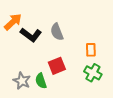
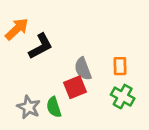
gray semicircle: (57, 32) -> (83, 69), moved
black L-shape: (31, 35) -> (41, 46), turned -65

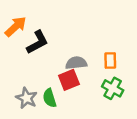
gray semicircle: (83, 69) -> (76, 63), turned 105

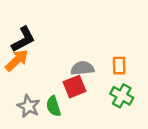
orange arrow: (16, 27) -> (17, 60), moved
black L-shape: (37, 42) -> (23, 39), moved

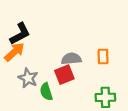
green cross: (122, 96) -> (105, 97), moved, turned -30
gray star: (29, 106) -> (28, 78), moved

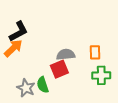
gray star: (28, 78) -> (26, 88), moved
green cross: (105, 97) -> (101, 75), moved

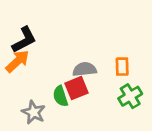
green cross: (101, 75) -> (130, 96), turned -30
green semicircle: (43, 85) -> (60, 96), moved

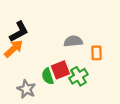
gray semicircle: (85, 69) -> (73, 41), moved
green cross: (130, 96) -> (78, 76), moved

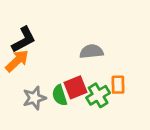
orange rectangle: (97, 53) -> (118, 85), moved
gray star: (26, 89) -> (34, 98), moved, turned 30

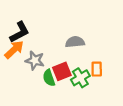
gray star: (34, 98) -> (35, 60), moved, turned 30

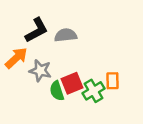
black L-shape: (20, 32) -> (37, 30), moved
gray semicircle: (75, 42) -> (66, 35), moved

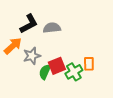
gray star: (40, 71) -> (32, 56), turned -30
green semicircle: (57, 91) -> (45, 72), turned 42

